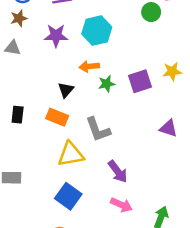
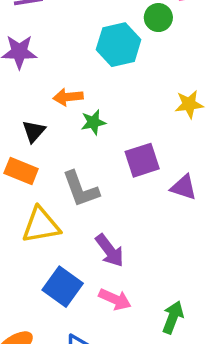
cyan hexagon: (97, 31) -> (119, 45), moved
purple square: (140, 81) -> (142, 160), moved
blue square: (68, 196) -> (63, 287), moved

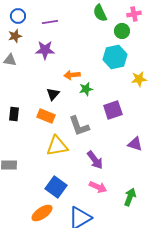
cyan hexagon: (119, 45) -> (115, 57), moved
purple triangle: (184, 187) -> (135, 144), moved
blue square: (63, 287) -> (56, 187), moved

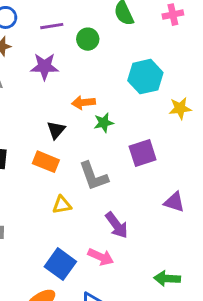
green circle: (122, 31) -> (88, 39), moved
yellow triangle: (57, 146) -> (62, 205), size x0.6
pink arrow: (98, 187) -> (101, 257), moved
green arrow: (130, 197) -> (167, 278), turned -108

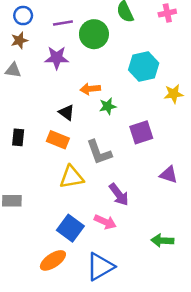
green circle: (88, 39) -> (94, 34), size x1.5
black triangle: (56, 130) -> (67, 112), turned -35
yellow triangle: (62, 205) -> (72, 177), size x1.5

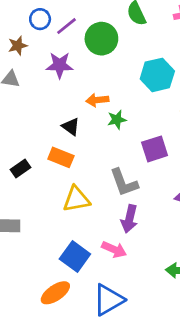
blue circle: (23, 16) -> (40, 19), moved
purple line: (63, 23) -> (67, 26), turned -30
black rectangle: (18, 137) -> (20, 169), moved, turned 49
gray L-shape: (99, 152) -> (124, 182), moved
purple arrow: (119, 195) -> (129, 219), turned 50

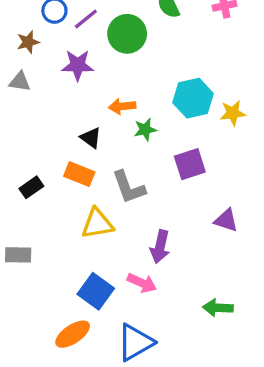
cyan hexagon: (157, 75) -> (193, 98), moved
gray L-shape: (124, 182) -> (129, 187), moved

